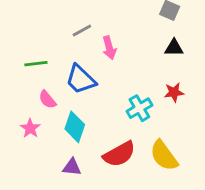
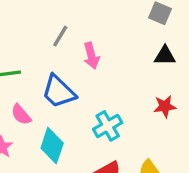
gray line: (82, 31) -> (60, 36), turned -30
cyan cross: (139, 108) -> (108, 126), moved

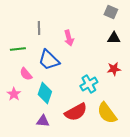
gray line: (60, 36) -> (39, 28), moved, turned -32
cyan cross: (108, 126) -> (89, 84), moved

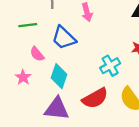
purple triangle: (43, 121) -> (57, 109), size x1.6

